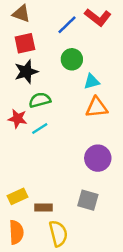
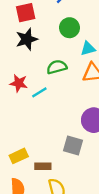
green semicircle: (40, 100) -> (57, 67), moved
gray square: (88, 200) -> (73, 146), moved

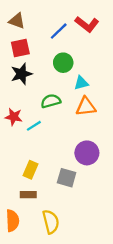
yellow rectangle: (19, 156) -> (30, 170), moved, turned -42
brown rectangle: (43, 166) -> (28, 195), moved

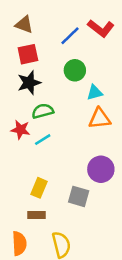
green semicircle: (51, 101) -> (43, 111), moved

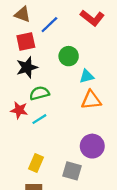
blue line: (70, 36) -> (49, 25), moved

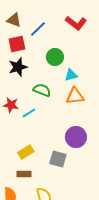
green semicircle: (39, 93) -> (42, 90), moved, turned 36
yellow rectangle: (36, 163) -> (26, 152), turned 35

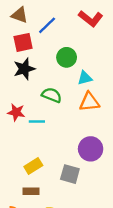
cyan line: (29, 113) -> (37, 121), turned 32

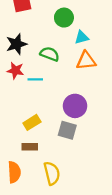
black star: (24, 69) -> (16, 44), moved
purple circle: (91, 149) -> (75, 106), moved

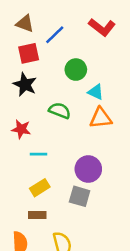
cyan triangle: (82, 37) -> (96, 92), turned 40
black star: (16, 44) -> (25, 84), moved, turned -30
cyan line: (35, 79) -> (39, 154), moved

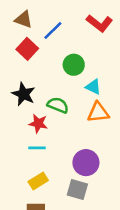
red square: (29, 53) -> (27, 49), turned -35
black star: (25, 84) -> (24, 94), moved
red star: (21, 129) -> (38, 123), moved

